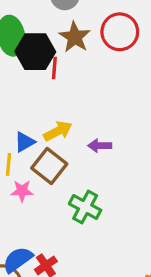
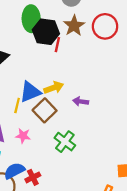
blue triangle: (25, 142) -> (30, 92), size x1.5
pink star: (22, 191) -> (23, 136), moved

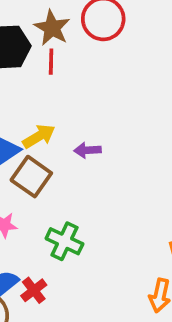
red line: (57, 45) -> (51, 62), moved
green cross: (65, 142) -> (64, 241), moved

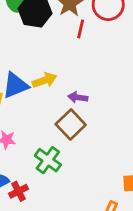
red line: (51, 62) -> (81, 29), moved
brown square: (31, 177) -> (71, 124), moved

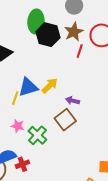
yellow arrow: (45, 80) -> (50, 86), turned -30
green cross: (48, 160) -> (37, 135), moved

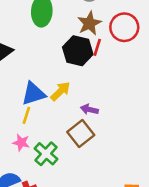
black hexagon: (48, 35) -> (78, 51), moved
yellow line: (15, 98) -> (26, 115), moved

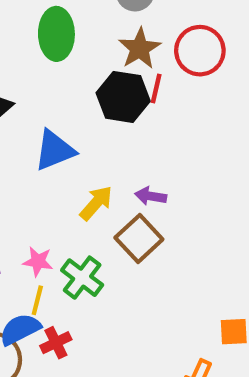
yellow arrow: (60, 91) -> (96, 203), moved
blue triangle: (33, 94) -> (55, 150), moved
yellow line: (26, 115) -> (37, 300), moved

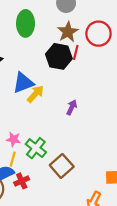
purple arrow: (151, 196) -> (72, 107), turned 104
yellow arrow: (96, 203) -> (35, 94), moved
brown square: (139, 238) -> (62, 166), moved

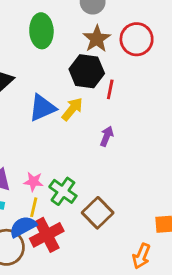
red line: (76, 52) -> (110, 89), moved
yellow arrow: (35, 94) -> (72, 109), moved
red cross: (22, 181) -> (47, 235), size x1.6

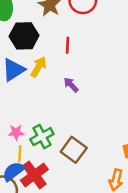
black hexagon: (87, 71) -> (24, 36), moved
purple arrow: (107, 136) -> (71, 85), turned -56
green cross: (63, 191) -> (42, 137), turned 35

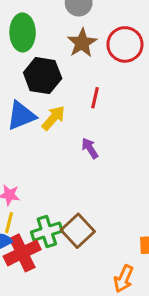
green cross: (42, 137) -> (47, 232), moved

